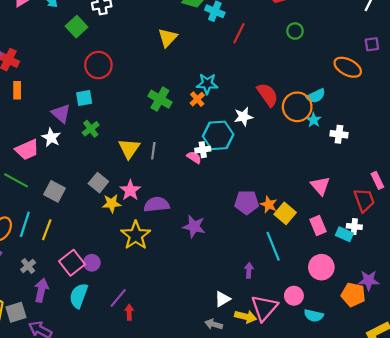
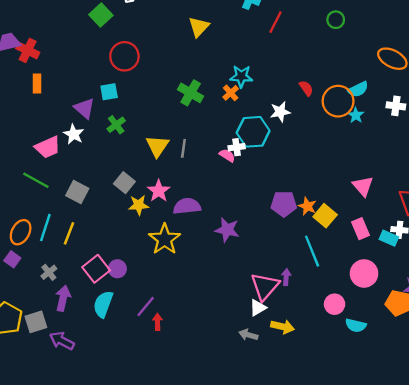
red semicircle: (268, 95) -> (306, 88), size x0.6
white cross: (339, 134) -> (396, 106), moved
pink triangle: (264, 308) -> (265, 286), moved

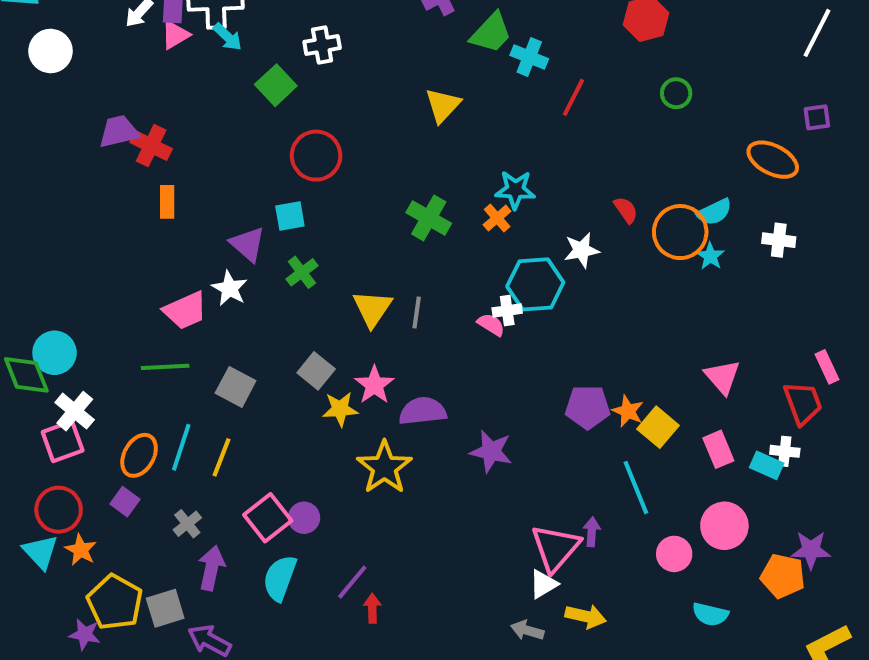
green line: (36, 180) -> (165, 367), turned -32
pink circle: (335, 304) -> (674, 554), moved

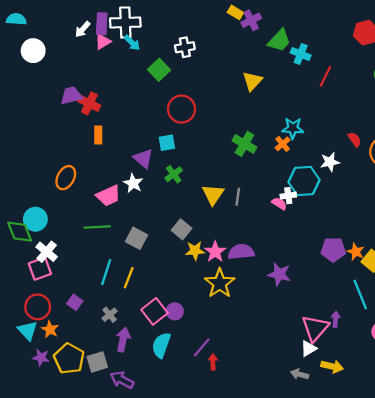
pink star: (374, 385) -> (215, 252), moved
orange ellipse: (139, 455) -> (66, 178), moved
purple star: (85, 634) -> (41, 357), moved

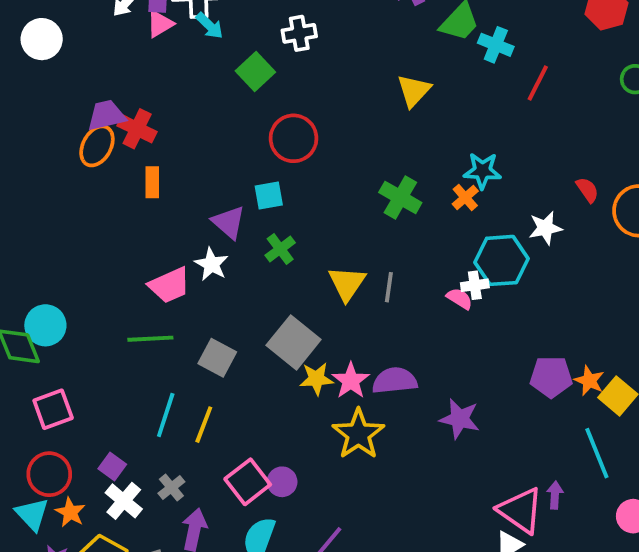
orange ellipse: (66, 178) -> (97, 146), moved
gray square: (181, 229) -> (294, 342), size x1.5
white cross: (47, 252) -> (124, 501), moved
pink triangle: (315, 328) -> (521, 510), turned -36

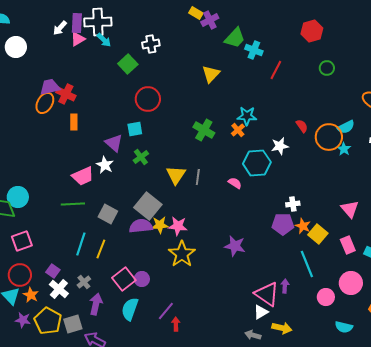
white cross: (475, 285) -> (293, 204), moved
pink star: (351, 381) -> (178, 226), turned -30
purple semicircle: (395, 381) -> (141, 226), moved

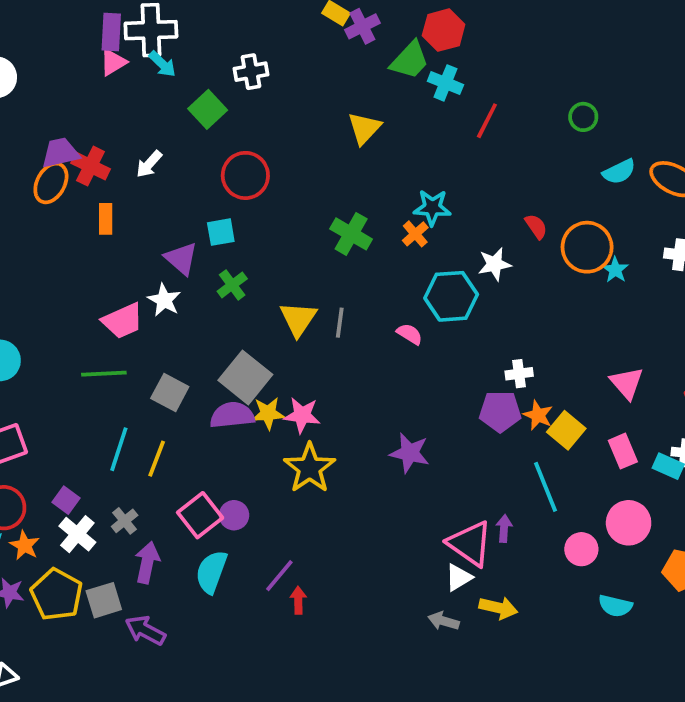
white arrow: (60, 28) -> (149, 164), moved
red hexagon: (312, 31) -> (444, 30), moved
cyan semicircle: (346, 127) -> (619, 172), moved

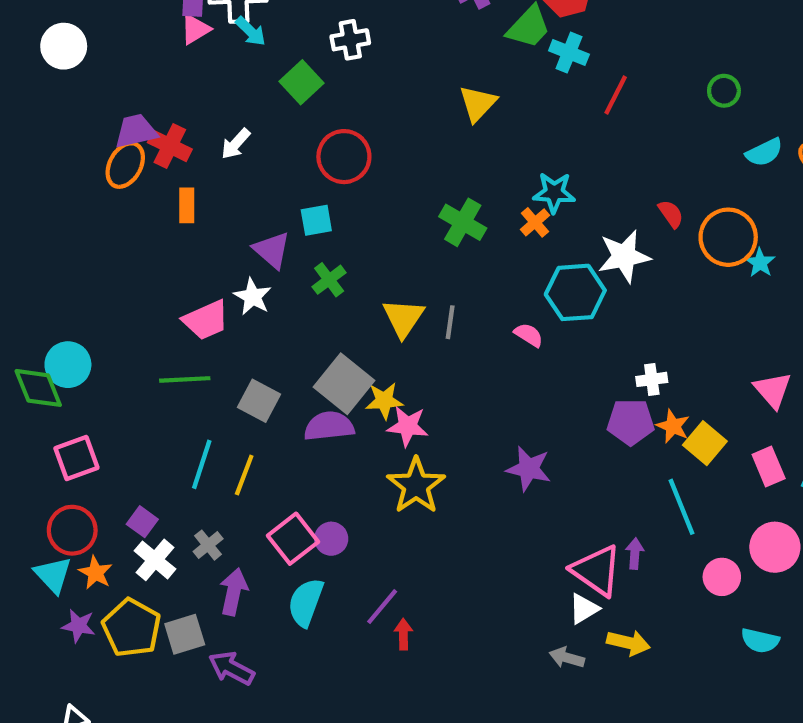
white star: (495, 264) -> (624, 256), size x1.4
yellow star: (268, 413) -> (384, 401), moved

